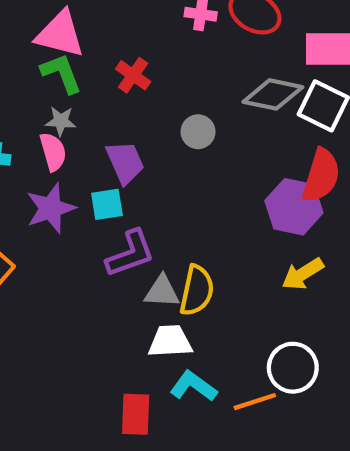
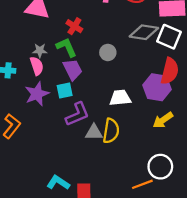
green L-shape: (61, 73) -> (66, 47), moved
white trapezoid: (170, 341) -> (120, 98), moved
cyan L-shape: (193, 386) -> (58, 183), moved

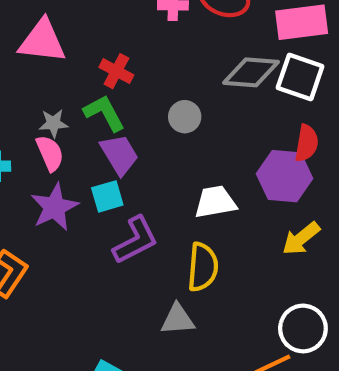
red semicircle: (170, 71) -> (307, 143), size x0.7
gray triangle: (94, 132) -> (178, 319), moved

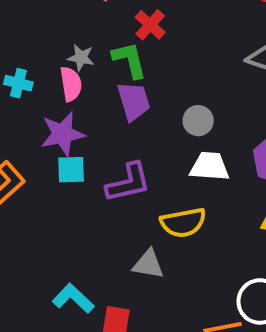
gray circle: (185, 117) -> (198, 121), moved
cyan square: (107, 196) -> (71, 170), moved
yellow semicircle: (203, 267) -> (183, 223), turned 60

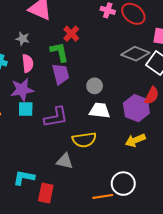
gray star: (81, 58) -> (23, 39), moved
cyan L-shape: (73, 298) -> (24, 178), turned -35

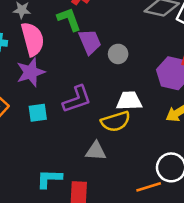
pink semicircle: (28, 63) -> (33, 39), size x1.5
purple trapezoid: (61, 74) -> (90, 42), moved
cyan square: (26, 109) -> (38, 113), moved
white trapezoid: (100, 111) -> (129, 101), moved

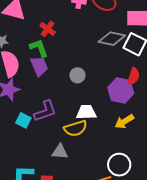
purple trapezoid: (90, 42) -> (39, 66), moved
cyan square: (38, 113) -> (23, 120), moved, turned 35

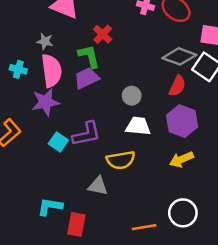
purple trapezoid: (39, 66) -> (87, 78), turned -100
red semicircle: (134, 76) -> (177, 86), moved
white trapezoid: (86, 112) -> (138, 126), moved
white circle: (119, 165) -> (183, 213), moved

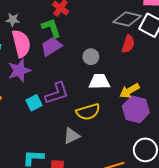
purple hexagon: (182, 121) -> (136, 109), moved
cyan square: (58, 142) -> (34, 103), turned 35
yellow arrow: (181, 159) -> (130, 91), moved
gray triangle: (98, 186) -> (72, 136), turned -30

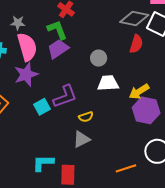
yellow semicircle: (88, 112) -> (86, 117), moved, size x0.6

